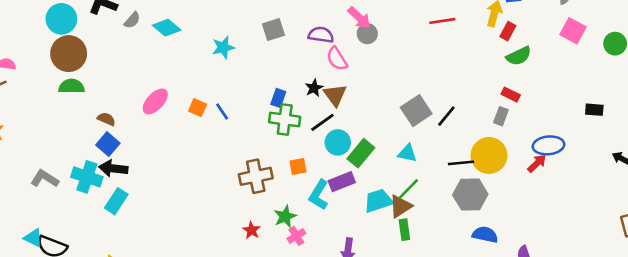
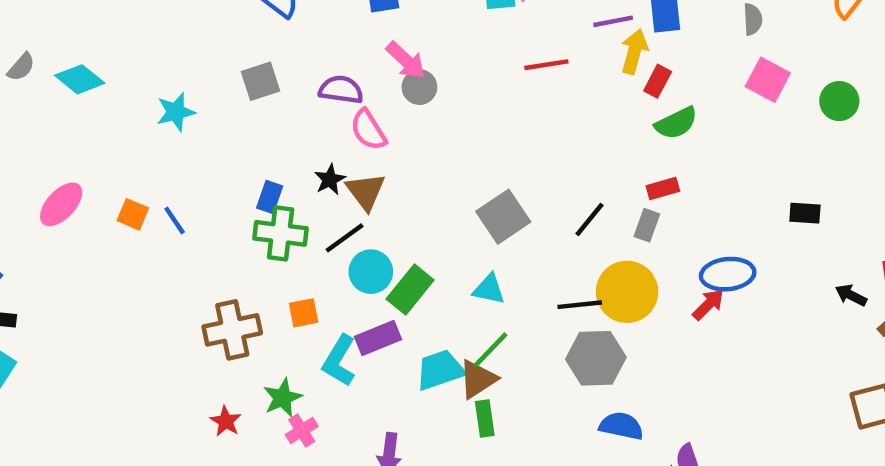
red rectangle: (511, 95) -> (663, 189), turned -42
black line: (446, 116) -> (589, 220), moved

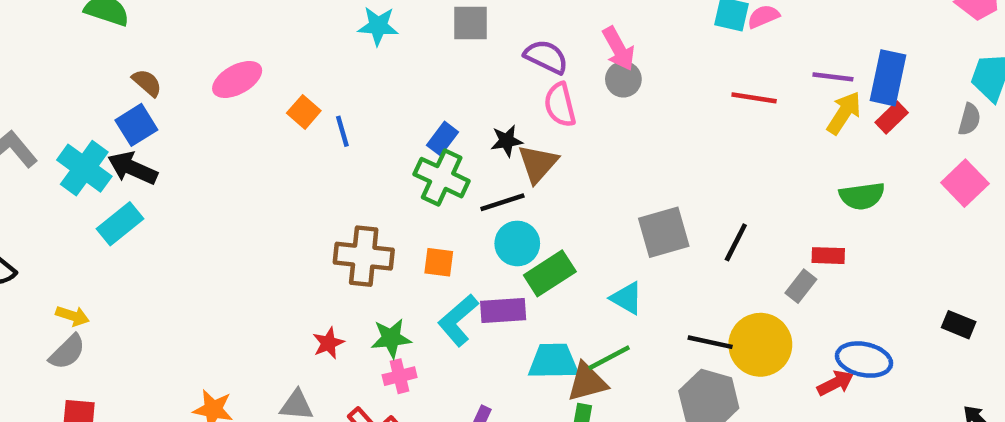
red rectangle: (658, 81) -> (892, 117), moved
black line: (589, 220) -> (736, 242), moved, turned -30

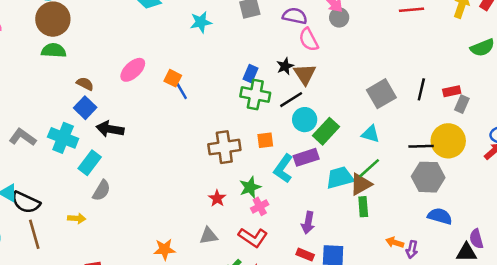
blue line: (342, 131) -> (182, 91), moved
black arrow: (133, 168) -> (110, 129), moved
red rectangle: (828, 256) -> (452, 91), moved
gray semicircle: (67, 352) -> (101, 190), moved

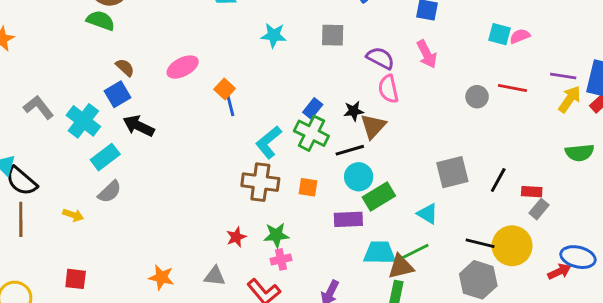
gray circle: (339, 17) -> (477, 97), moved
cyan L-shape: (283, 169) -> (269, 142), moved

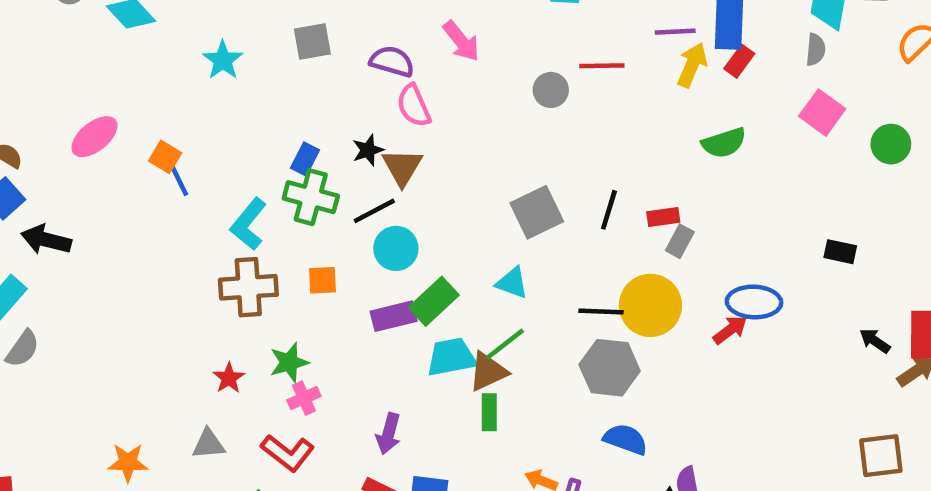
cyan star: (274, 35) -> (223, 60), turned -30
green rectangle: (379, 196) -> (434, 301), moved

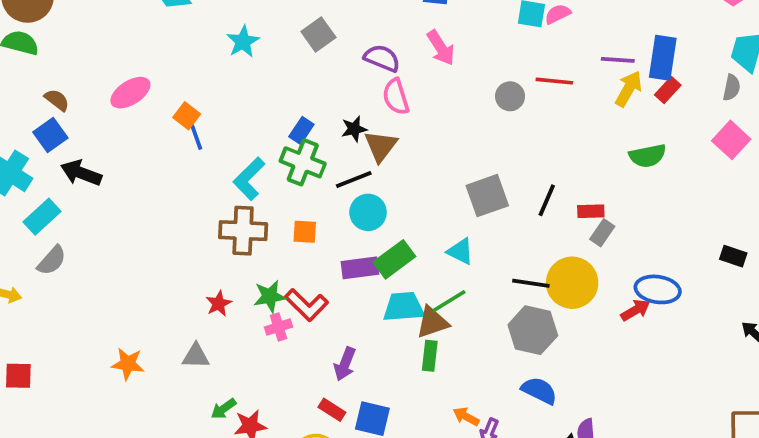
gray square: (312, 41) -> (318, 34), turned -32
red L-shape: (288, 453) -> (306, 305), moved

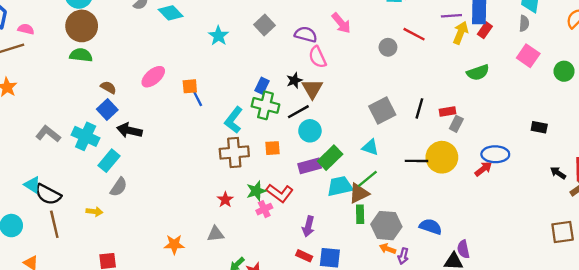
red line: (554, 81) -> (414, 34), turned 30
orange square: (187, 116) -> (190, 86), turned -35
gray hexagon: (533, 330) -> (386, 226), moved

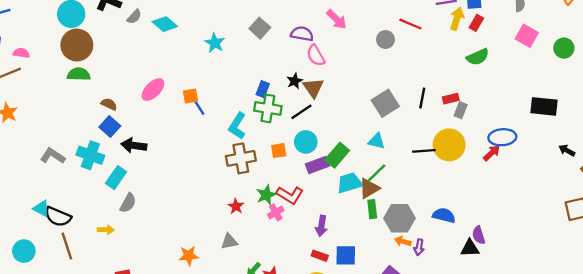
red rectangle: (485, 30) -> (476, 23), moved
black rectangle: (539, 127) -> (544, 106), size x1.6
cyan circle: (310, 131) -> (306, 142), moved

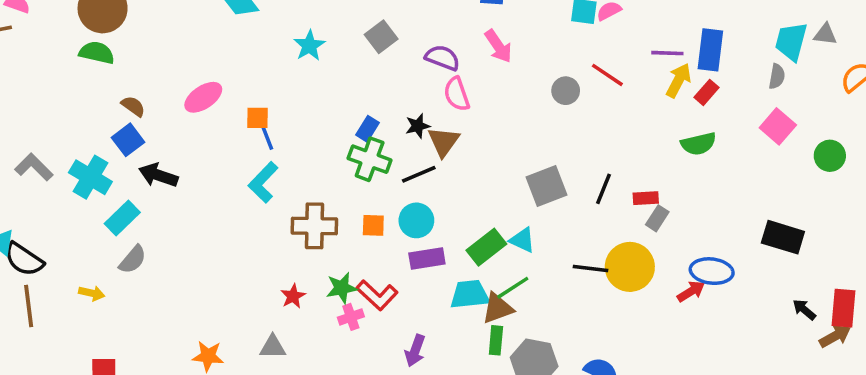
cyan L-shape: (237, 126) -> (263, 182), moved
green rectangle: (337, 155) -> (486, 247), moved

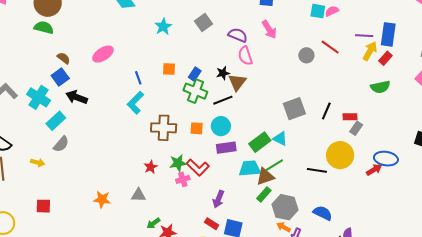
orange square: (258, 118) -> (169, 69), moved
black line: (591, 268) -> (317, 170), moved
green rectangle: (496, 340) -> (264, 195), turned 35

